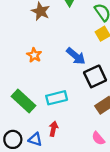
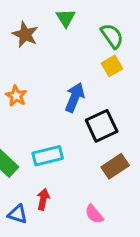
blue arrow: (76, 56) -> (75, 97), turned -108
pink semicircle: (98, 138) -> (94, 214), moved

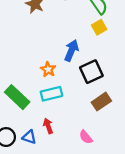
orange star: (16, 96) -> (48, 69), moved
red arrow: (43, 199) -> (48, 126), turned -32

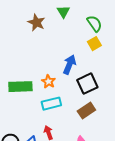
green rectangle: (17, 97) -> (20, 87), moved, turned -45
brown rectangle: (101, 102) -> (86, 111), moved

